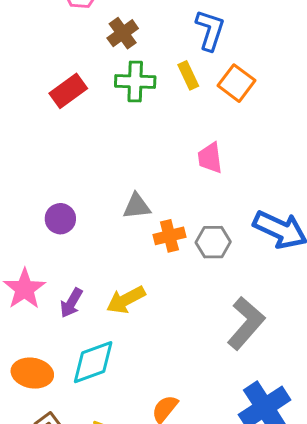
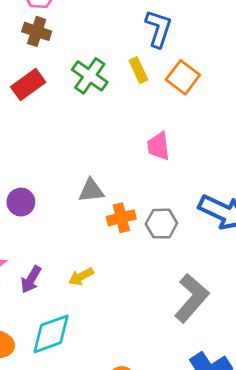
brown cross: (123, 33) -> (37, 31), moved, turned -36
green cross: (135, 82) -> (90, 76), turned 33
yellow arrow: (126, 300) -> (81, 277), size x0.7

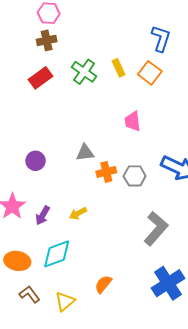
blue L-shape: (159, 29) -> (161, 38), moved
brown cross: (37, 31) -> (47, 40), turned -30

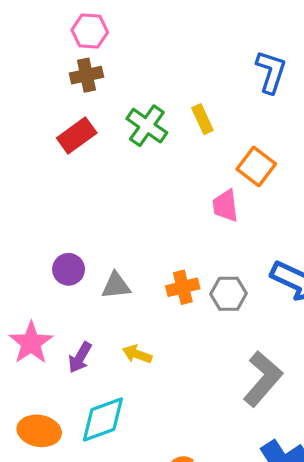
orange square: (150, 73) -> (256, 166), moved
gray triangle: (85, 153) -> (116, 286), moved
yellow arrow: (78, 213) -> (137, 354), turned 48

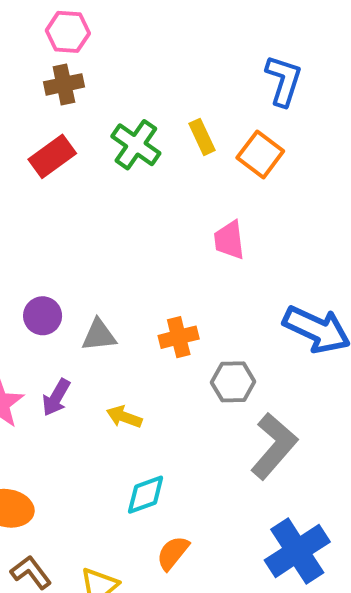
orange square: (256, 166) -> (260, 154), moved
gray hexagon: (229, 294) -> (233, 382), moved
purple arrow: (80, 357) -> (56, 397), moved
cyan diamond: (103, 419) -> (146, 495), moved, size x0.7

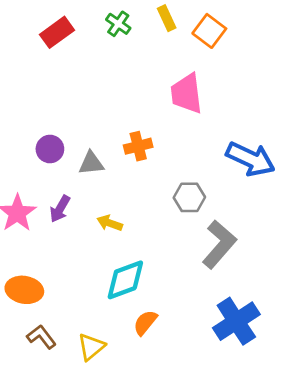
green cross: (136, 145) -> (118, 24), size x0.7
pink trapezoid: (229, 240) -> (187, 94), size x1.4
orange cross: (179, 337) -> (138, 146), moved
cyan diamond: (146, 495) -> (125, 280), size x1.4

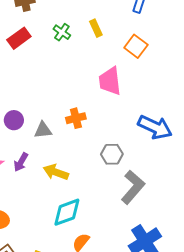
orange square: (209, 31) -> (136, 46), moved
yellow arrow: (110, 223) -> (56, 172), size x1.4

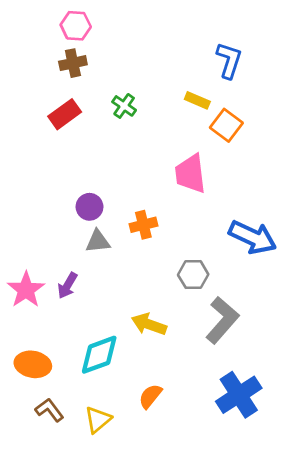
yellow rectangle: (96, 28) -> (197, 100), moved, turned -42
purple circle: (14, 120) -> (90, 207), moved
yellow arrow: (56, 172) -> (149, 324), moved
cyan diamond: (67, 212) -> (99, 355), moved

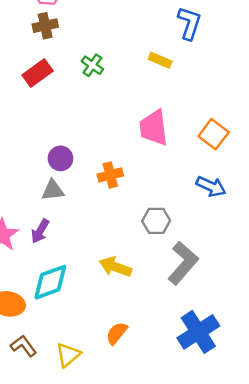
orange square: (226, 125) -> (214, 134), moved
blue arrow: (253, 237) -> (211, 186), size x0.7
gray triangle: (98, 241) -> (53, 190), moved
cyan diamond: (99, 355) -> (50, 282), moved

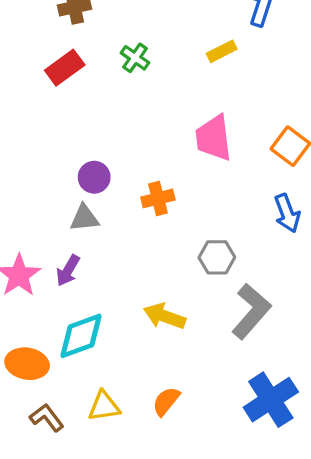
yellow rectangle: (160, 60) -> (222, 51), turned -50
blue arrow: (211, 186) -> (287, 213), turned 44
yellow triangle: (68, 355) -> (104, 406), moved, turned 32

